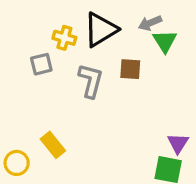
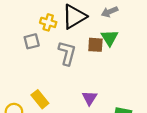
green triangle: (165, 41) -> (110, 38), moved
purple triangle: (178, 143) -> (90, 98), moved

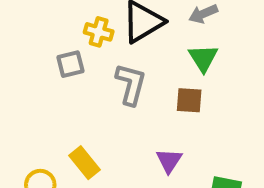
brown square: (95, 45) -> (189, 100), moved

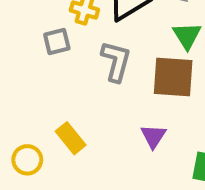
brown square: (189, 100) -> (173, 77), size x1.6

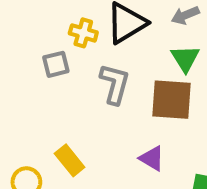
purple triangle: (153, 136) -> (152, 158), turned -32

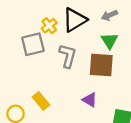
yellow cross: (83, 33) -> (49, 26), turned 35
gray square: (56, 64) -> (33, 44), size x1.5

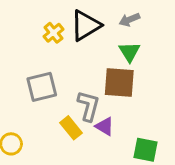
gray square: (33, 44) -> (42, 87), moved
gray L-shape: (68, 56) -> (89, 106), moved
yellow rectangle: (41, 101) -> (71, 128), moved

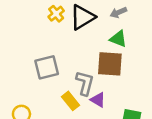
yellow cross: (53, 33) -> (56, 14), moved
green triangle: (129, 52) -> (118, 39), turned -36

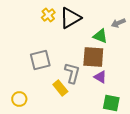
gray arrow: (118, 12) -> (118, 23), moved
purple triangle: (98, 100) -> (100, 77), moved

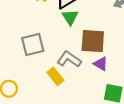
green triangle: (100, 36) -> (70, 17), moved, turned 35
gray L-shape: (72, 73) -> (69, 59), turned -70

